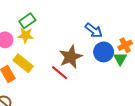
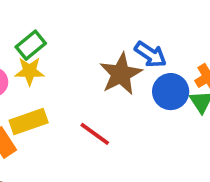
brown star: (71, 57) -> (121, 74), moved
yellow rectangle: (23, 63) -> (29, 121), turned -54

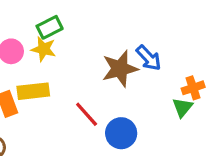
blue circle: (171, 92) -> (121, 133), moved

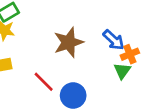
blue arrow: (149, 58) -> (114, 40), moved

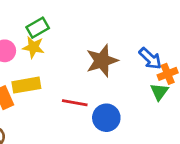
red line: (44, 82) -> (75, 103), turned -35

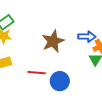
blue arrow: (150, 58) -> (87, 37), turned -36

